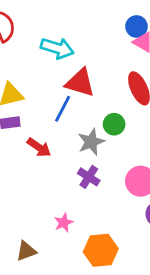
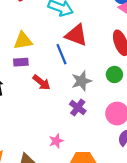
blue line: (63, 109) -> (61, 54), turned -54
green circle: (114, 124) -> (114, 74), moved

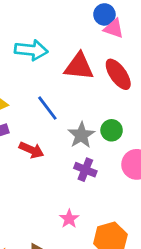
red triangle: (76, 35) -> (79, 66), moved
green circle: (114, 74) -> (112, 130), moved

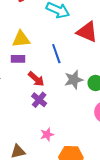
purple cross: (85, 170) -> (39, 100), moved

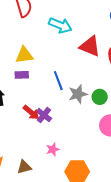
blue line: (56, 54) -> (58, 81), moved
red arrow: (36, 79) -> (31, 112), moved

